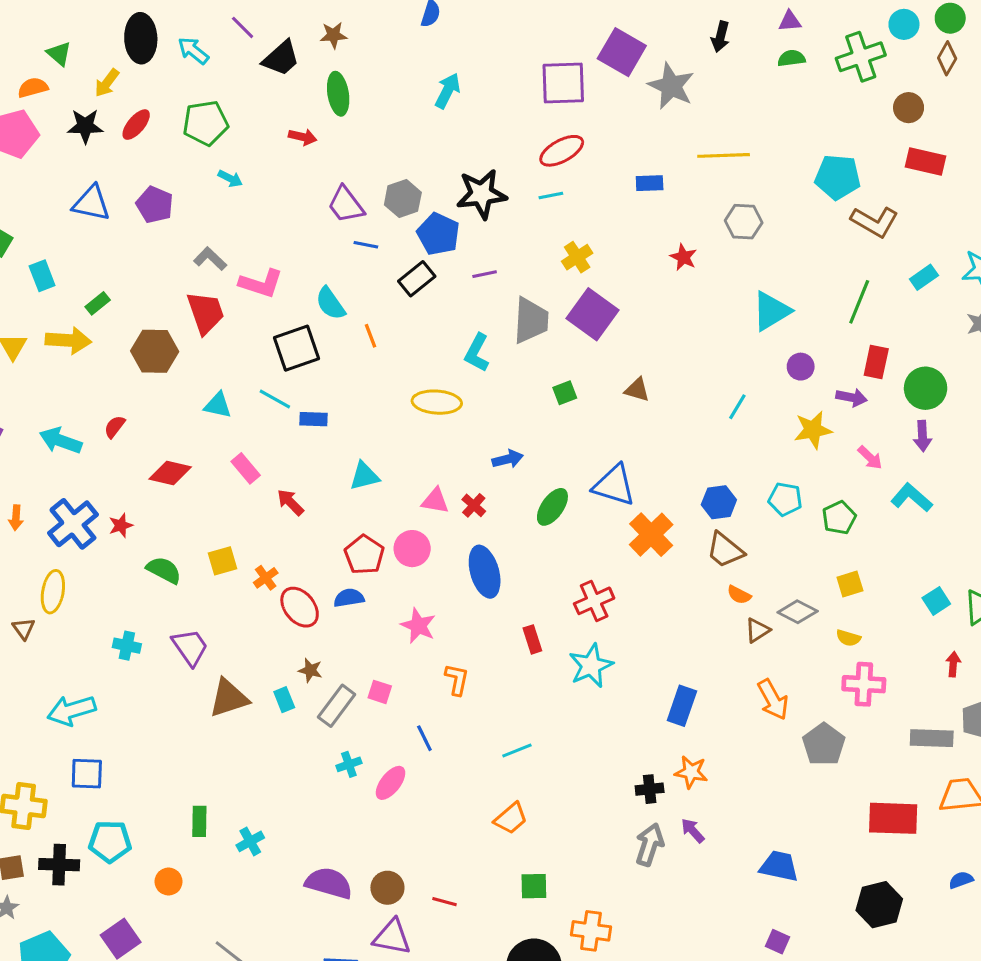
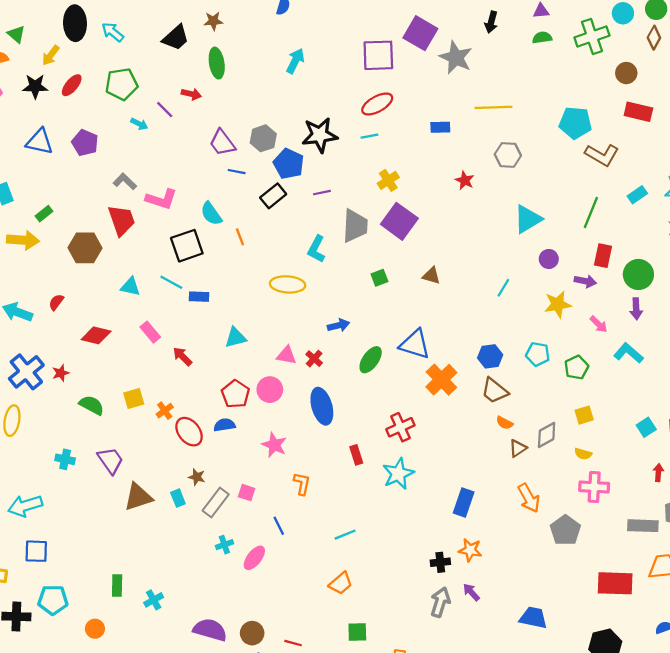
purple line: (243, 27) -> (165, 110), moved
gray diamond: (798, 612) -> (547, 435), turned -56

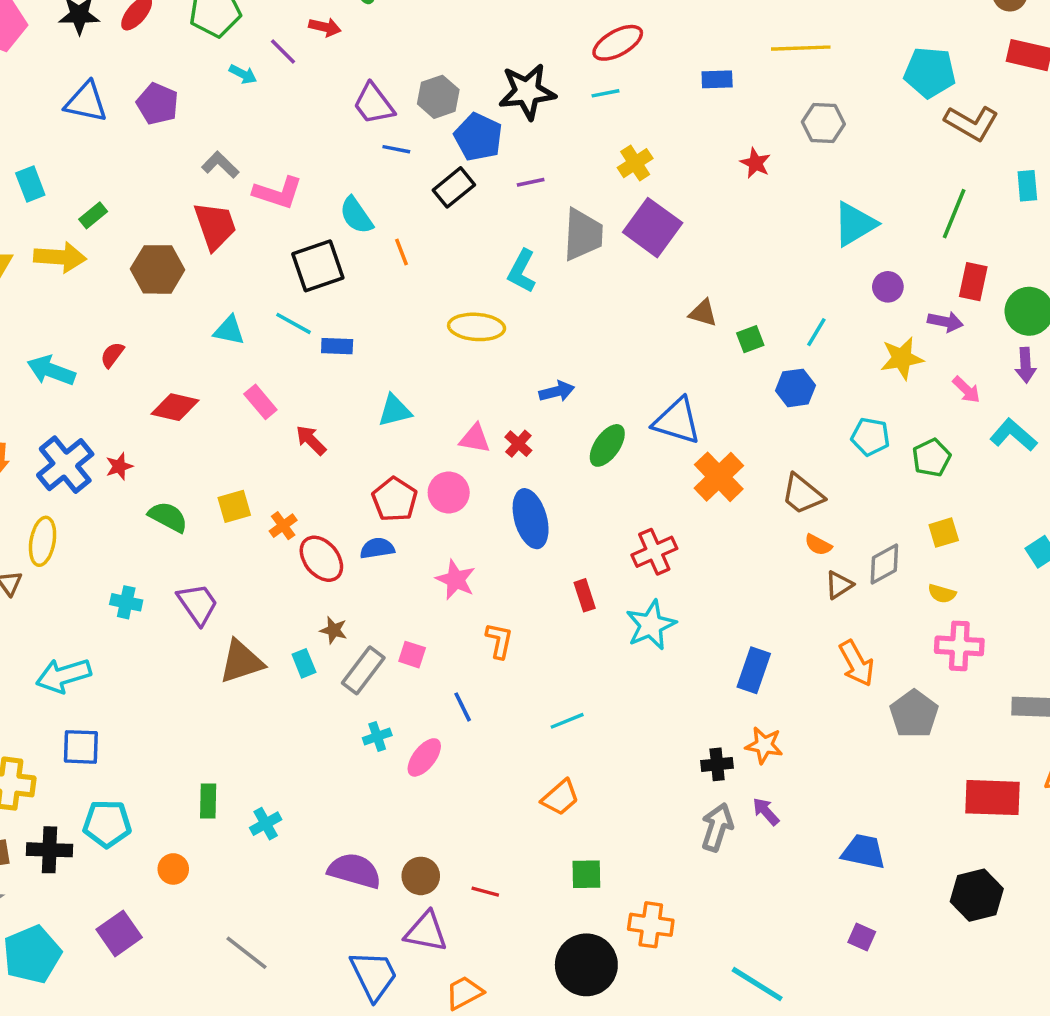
cyan rectangle: (637, 195) -> (1027, 186), turned -60
green square: (379, 278) -> (750, 339), moved
blue hexagon: (490, 356) -> (795, 388), moved

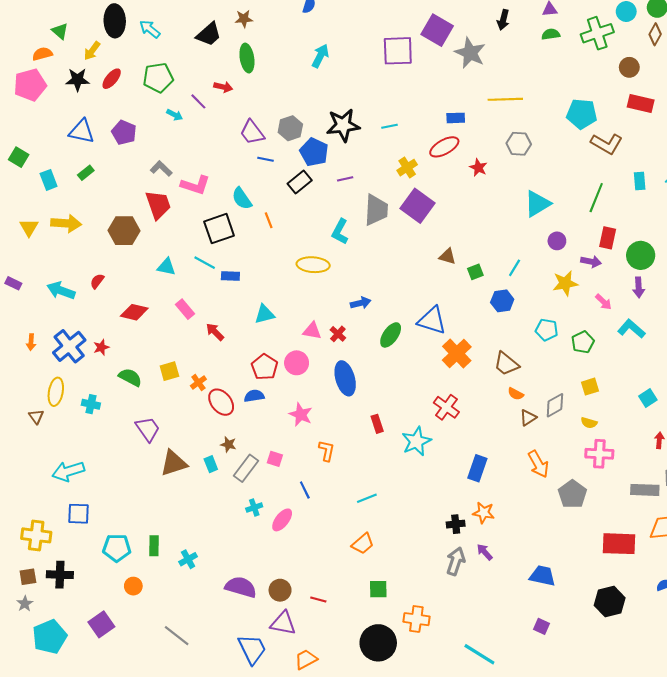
red ellipse: (618, 43) -> (444, 147), moved
green rectangle: (93, 215) -> (86, 173), moved
red cross: (654, 552) -> (446, 407), moved, turned -30
cyan cross: (126, 602) -> (91, 404), moved
cyan pentagon: (107, 824) -> (117, 548), moved

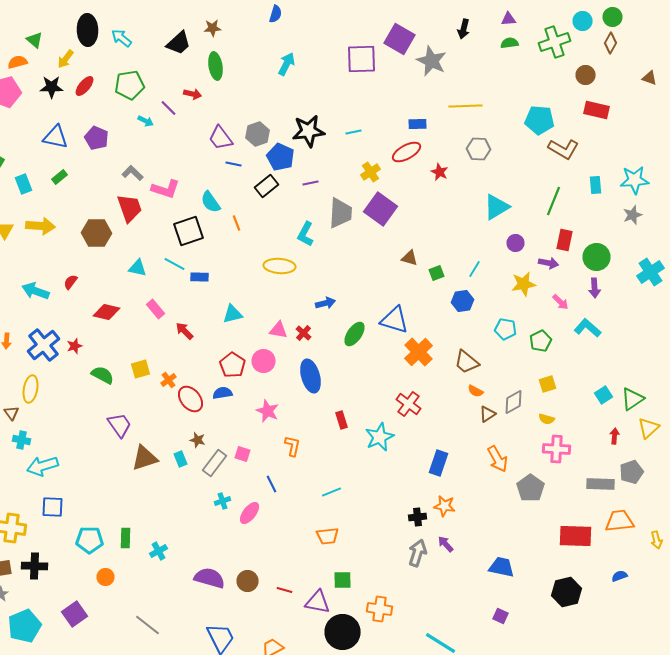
cyan cross: (91, 404) -> (22, 440), moved
orange trapezoid: (363, 544) -> (328, 536), turned 35
purple triangle: (283, 623) -> (318, 602), moved

